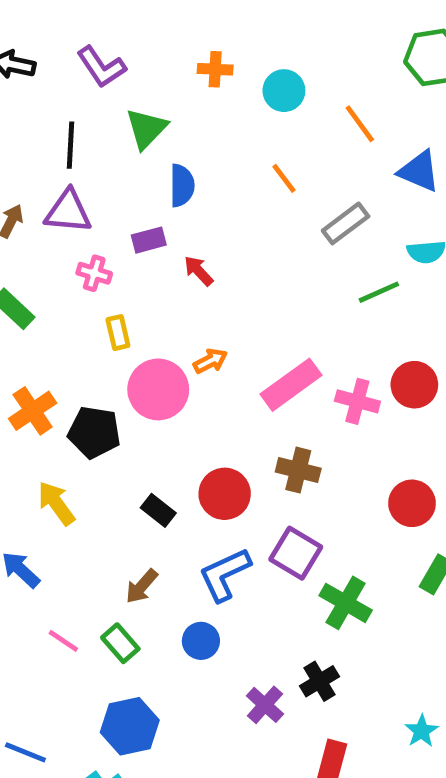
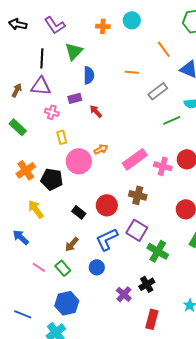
cyan circle: (284, 91) -> (132, 20), moved
orange line: (284, 178) -> (132, 72), turned -48

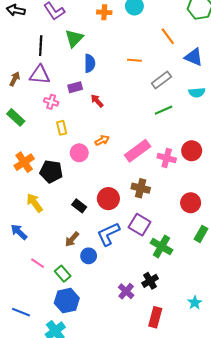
green line: (172, 120) -> (164, 110), moved
pink circle: (79, 161) -> (79, 153), size x0.7
blue circle: (97, 267) -> (89, 256), moved
green rectangle: (63, 268) -> (63, 274), moved

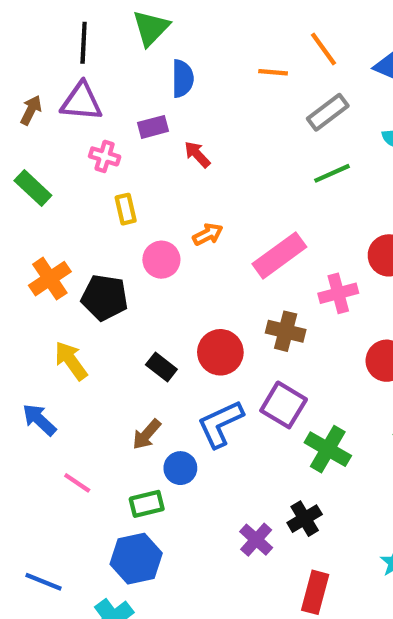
orange line: (168, 36) -> (324, 49), moved
pink cross: (167, 158) -> (338, 293), moved, turned -30
green rectangle: (63, 274) -> (147, 504), moved, turned -63

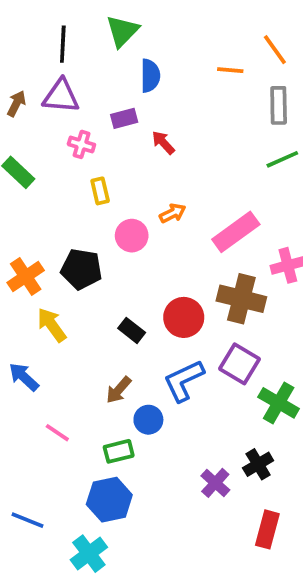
gray rectangle: (328, 112) -> (279, 105), turned -54
orange cross: (50, 279) -> (26, 276), moved
brown cross: (286, 331) -> (241, 299), size x1.4

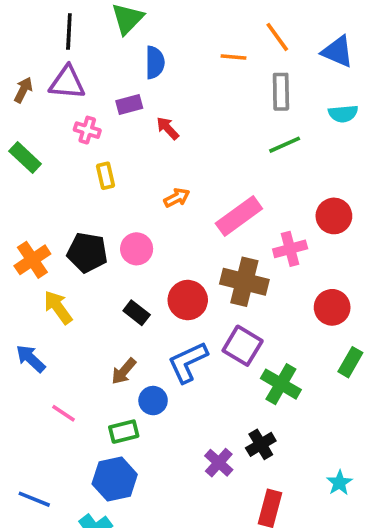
pink circle: (132, 236) -> (137, 249), moved

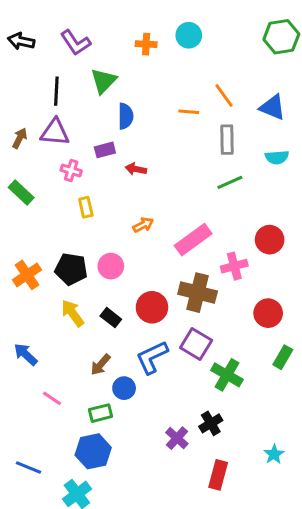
red arrow: (168, 128) -> (136, 169), turned -36
yellow arrow: (58, 307) -> (73, 313), moved

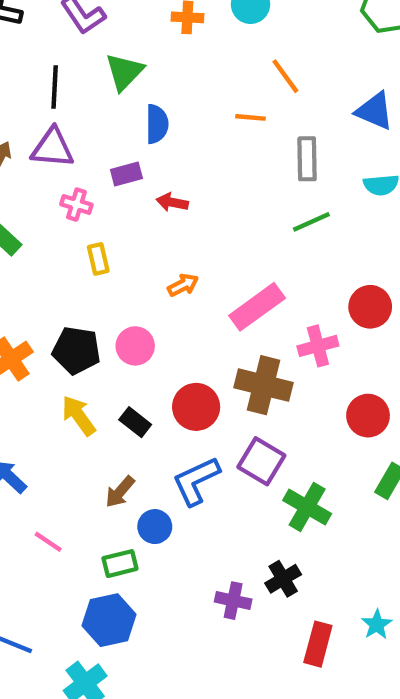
orange line: (224, 96) -> (285, 76), moved
purple cross: (177, 438) -> (233, 601), turned -30
red rectangle: (218, 475) -> (318, 644), moved

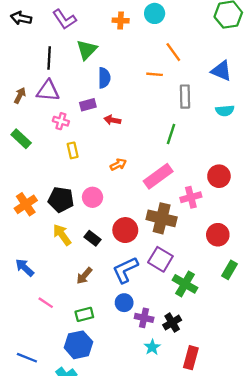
green line: (311, 222) -> (171, 134), moved, turned -48
blue circle: (155, 527) -> (124, 303), moved
purple cross: (233, 601) -> (144, 318), moved
cyan star: (377, 624) -> (152, 347), moved

